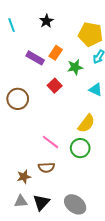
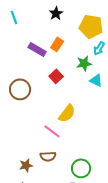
black star: (46, 21) -> (56, 13), moved
green star: (75, 67) -> (84, 63), moved
yellow semicircle: (86, 123) -> (67, 113), moved
green circle: (80, 148) -> (81, 168), moved

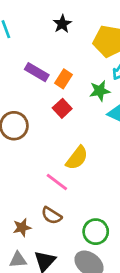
orange rectangle: (57, 44) -> (64, 79), moved
brown semicircle: (48, 156) -> (51, 216), turned 35

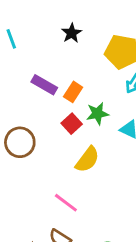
green star: (100, 91) -> (97, 114), moved
yellow semicircle: (77, 158) -> (87, 160), moved

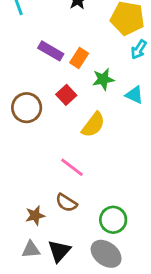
red square: (72, 124) -> (66, 95), moved

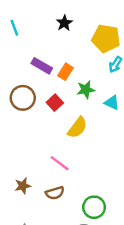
brown circle: (27, 108) -> (23, 98), moved
brown semicircle: (66, 203) -> (55, 193), turned -48
brown star: (35, 215) -> (23, 186), moved

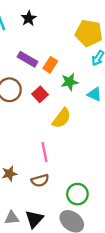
black star: (64, 23) -> (29, 18), moved
pink line: (60, 163) -> (45, 152), turned 42

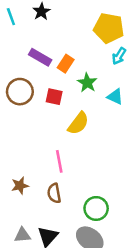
green star: (69, 82) -> (87, 83), turned -30
red square: (40, 94) -> (54, 97), turned -35
brown semicircle: (40, 180) -> (54, 193), turned 96

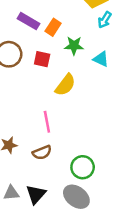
green star: (87, 83) -> (74, 46), turned -30
brown semicircle: (54, 193) -> (42, 152), turned -102

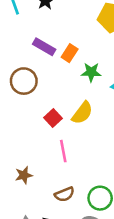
red square: (42, 59) -> (53, 118), moved, turned 35
brown semicircle: (42, 152) -> (64, 194), moved

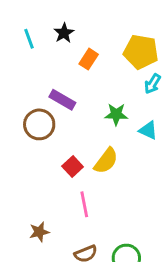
purple rectangle: (44, 47) -> (62, 100), moved
orange rectangle: (70, 53) -> (89, 59), moved

